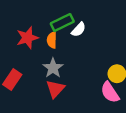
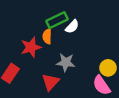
red star: (27, 38) -> (31, 47), moved
gray star: (53, 68) -> (66, 62), moved, turned -30

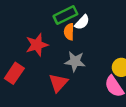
orange semicircle: (47, 36) -> (69, 32), moved

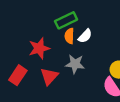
white semicircle: (82, 22) -> (85, 36), moved
red triangle: (58, 83) -> (49, 76), moved

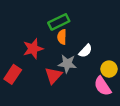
white semicircle: (85, 36) -> (85, 51), moved
red triangle: (49, 76) -> (53, 75), moved

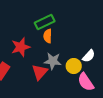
white semicircle: (85, 51) -> (89, 56), moved
yellow circle: (109, 69) -> (74, 66), moved

